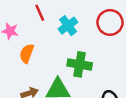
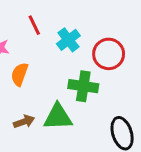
red circle: (110, 22) -> (109, 54), moved

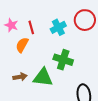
red line: (34, 25) -> (31, 27), moved
red circle: (109, 54) -> (85, 20), moved

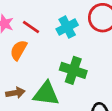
red line: (31, 27) -> (31, 27), turned -40

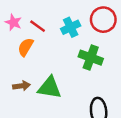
green cross: (73, 70) -> (91, 58), moved

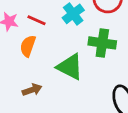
green triangle: (50, 88) -> (70, 67), moved, turned 30

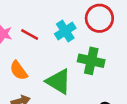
orange semicircle: (28, 46) -> (19, 71), moved, turned -60

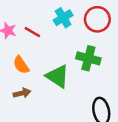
cyan cross: (65, 31) -> (63, 18), moved

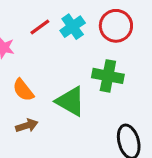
red line: (32, 32) -> (40, 27), moved, turned -63

